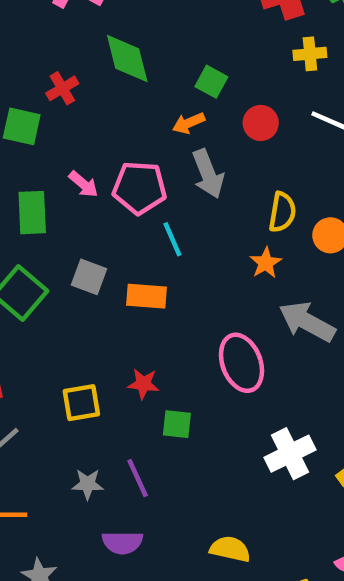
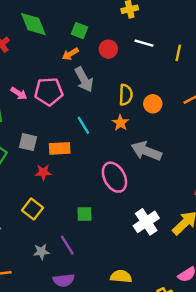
cyan line: (172, 239) -> (83, 125), moved
red star: (143, 384) -> (43, 172), moved
yellow square: (81, 403) -> (33, 209), turned -36

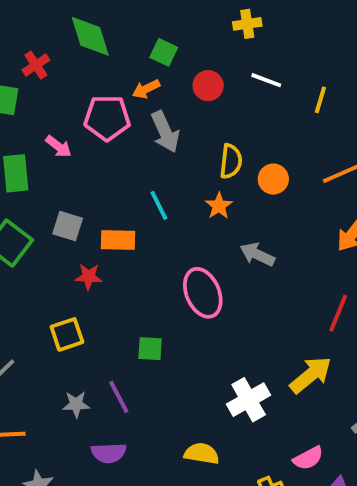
pink pentagon: (49, 91) -> (107, 118), moved
gray arrow: (146, 151) -> (257, 254), size x0.7
yellow square: (33, 209) -> (67, 334), turned 30
white cross: (146, 222) -> (249, 400), moved

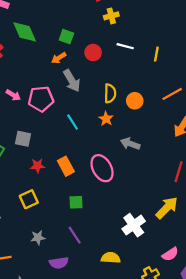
pink pentagon: (107, 118) -> (41, 99), moved
orange rectangle: (118, 240) -> (66, 166), moved, turned 66
purple line: (119, 397) -> (75, 235), moved

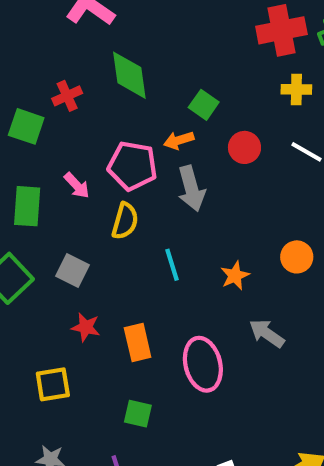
yellow semicircle: (110, 93) -> (125, 221), moved
pink pentagon: (41, 99) -> (132, 166), moved

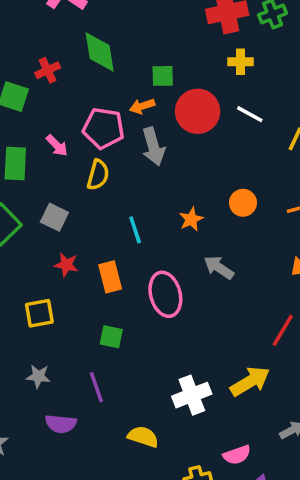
green square: (204, 105) -> (163, 76), turned -35
red circle: (244, 147) -> (198, 111), size x1.6
cyan line: (172, 265) -> (135, 230), moved

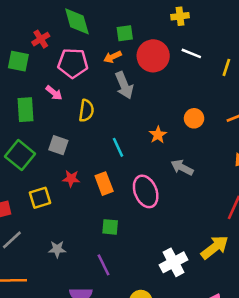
pink pentagon: (104, 128) -> (73, 63), moved
yellow square: (39, 313) -> (40, 198), moved
gray star: (38, 376) -> (57, 249), moved

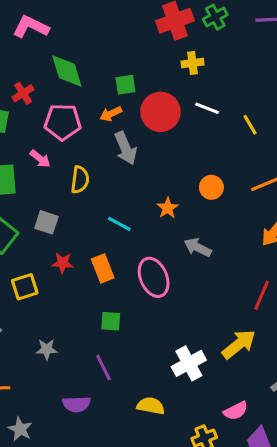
yellow line: (226, 67) -> (250, 125), turned -48
cyan line: (118, 147) -> (119, 224), turned -36

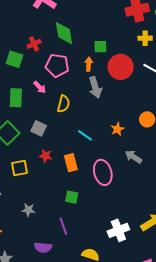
orange arrow: (111, 114) -> (89, 64), turned 112

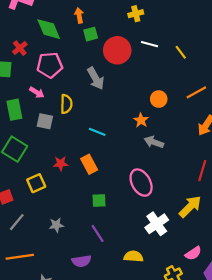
orange arrow: (89, 64) -> (79, 15), moved
gray square: (39, 128) -> (45, 121), moved
orange star: (117, 129) -> (141, 120), moved
pink ellipse: (103, 172) -> (141, 183), moved

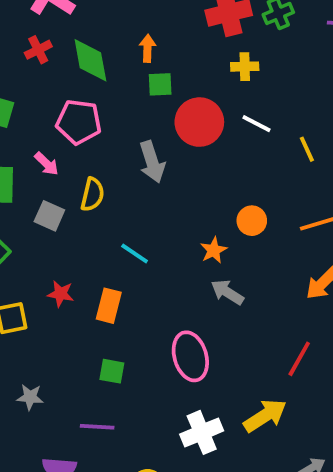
red cross: (20, 48) -> (38, 50), moved
orange rectangle: (89, 164) -> (109, 306), turned 30
purple line: (98, 233) -> (97, 427), turned -66

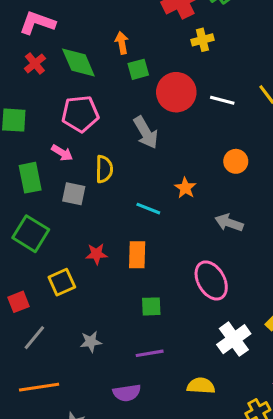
white line: (257, 124) -> (222, 100), moved
orange star: (214, 250) -> (185, 188), moved

